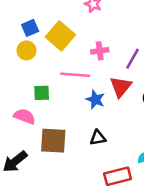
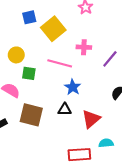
yellow circle: (26, 50) -> (16, 55), moved
red triangle: (121, 87) -> (91, 119), moved
black triangle: (98, 138) -> (65, 109), moved

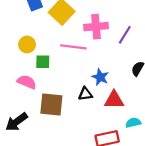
pink cross: (84, 47) -> (96, 27), size x1.5
blue star: (73, 87) -> (100, 77), moved
red triangle: (91, 119) -> (114, 100), turned 48

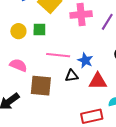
pink line: (73, 47) -> (58, 55), moved
green square: (43, 62) -> (39, 30), moved

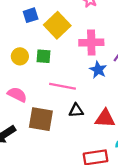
blue star: (85, 60) -> (98, 70), moved

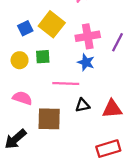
blue square: (31, 15) -> (25, 28), moved
blue star: (98, 70) -> (86, 62), moved

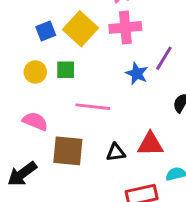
pink cross: (88, 36) -> (125, 27), moved
blue star: (86, 62) -> (137, 74), moved
black triangle: (83, 105) -> (116, 152), moved

